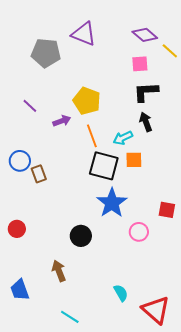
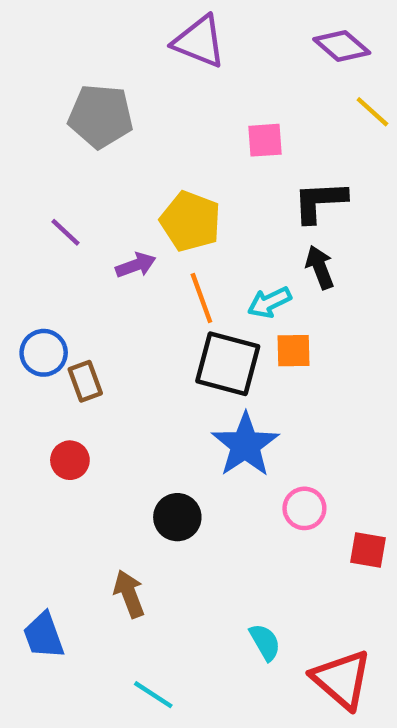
purple triangle: (84, 34) -> (199, 42), moved
purple diamond: (145, 35) -> (342, 46), moved
pink square: (140, 64) -> (265, 140), moved
red square: (167, 210) -> (368, 550), moved
red circle: (17, 229) -> (70, 460), moved

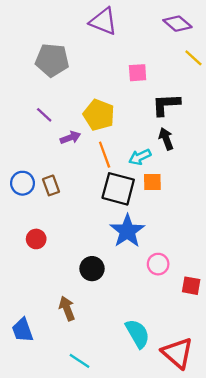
purple line: (66, 232) -> (44, 115), moved
brown rectangle: (85, 381) -> (51, 185), moved
cyan semicircle: (265, 642) -> (138, 334), size x1.5

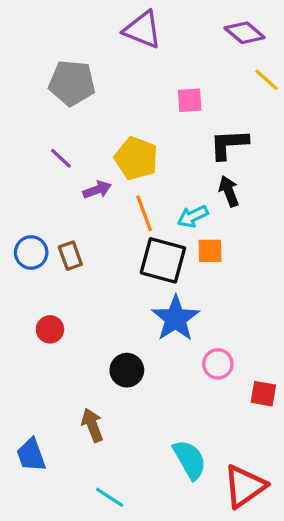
red triangle: (177, 353) -> (245, 486), turned 44

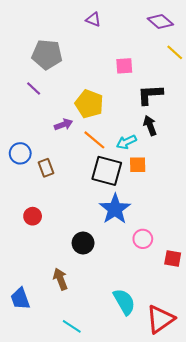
purple triangle: (143, 30) -> (93, 19), size x0.6
purple line: (61, 158) -> (34, 88), moved
orange line: (144, 213) -> (94, 140), turned -30
blue circle: (31, 252) -> (20, 153), moved

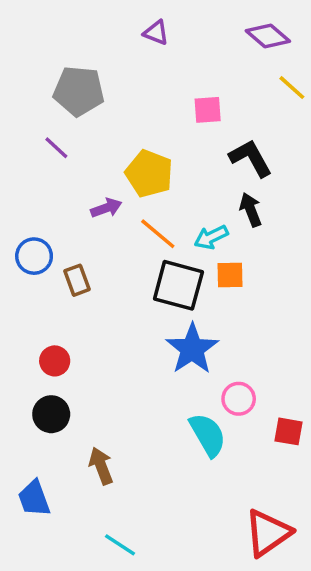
black L-shape: (150, 95) -> (251, 158), turned 64
black circle: (83, 243) -> (51, 414), moved
cyan semicircle: (124, 302) -> (208, 435), moved

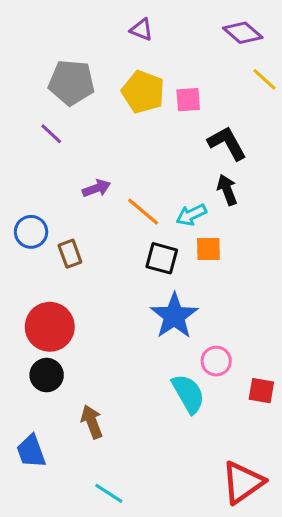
yellow pentagon: (149, 174) -> (143, 92), moved
black square: (178, 285) -> (162, 258), size x0.7
red circle: (55, 361) -> (50, 327), size x1.8

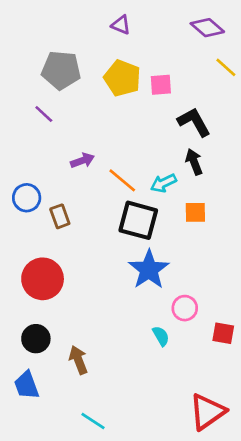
orange square: (208, 249) -> (195, 212), moved
black square: (162, 258) -> (138, 220), size x1.4
black circle: (47, 375) -> (36, 339), moved
cyan semicircle: (188, 394) -> (161, 336), size x0.6

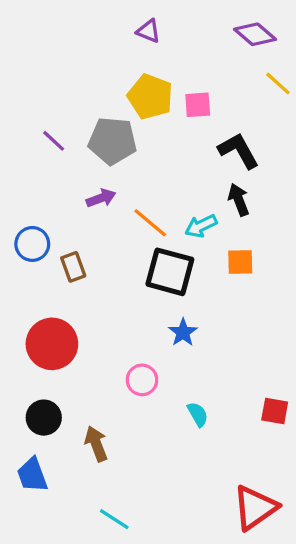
gray pentagon: (61, 70) -> (113, 141), moved
blue star: (149, 270) -> (183, 332), size x0.6
pink circle: (185, 308) -> (142, 380), moved

